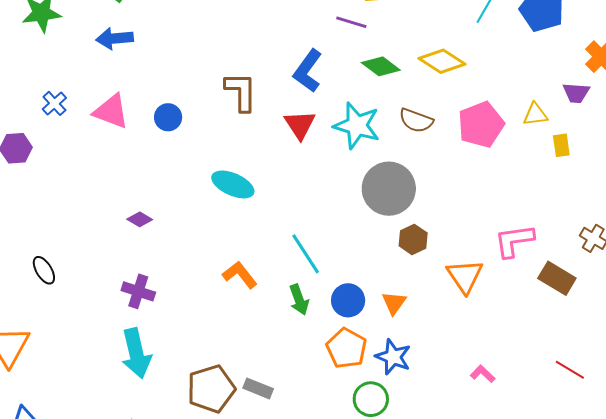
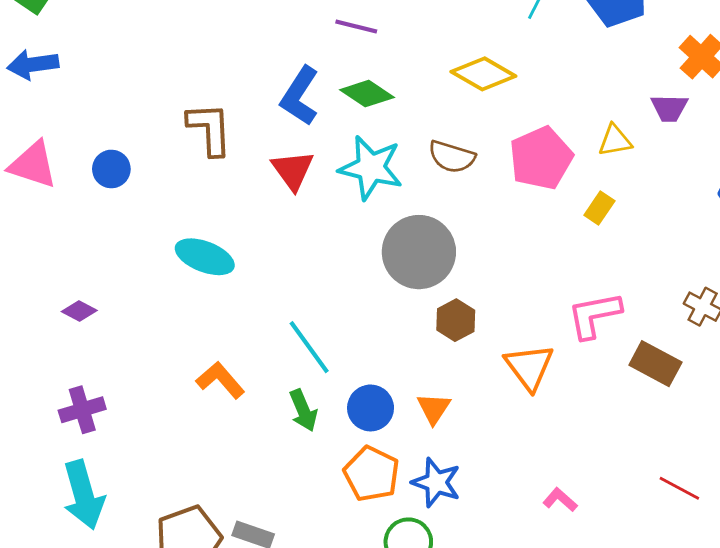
green diamond: (381, 66) -> (367, 94), moved
yellow rectangle: (561, 145) -> (599, 208), moved, turned 45
purple cross: (138, 291) -> (82, 410), turned -32

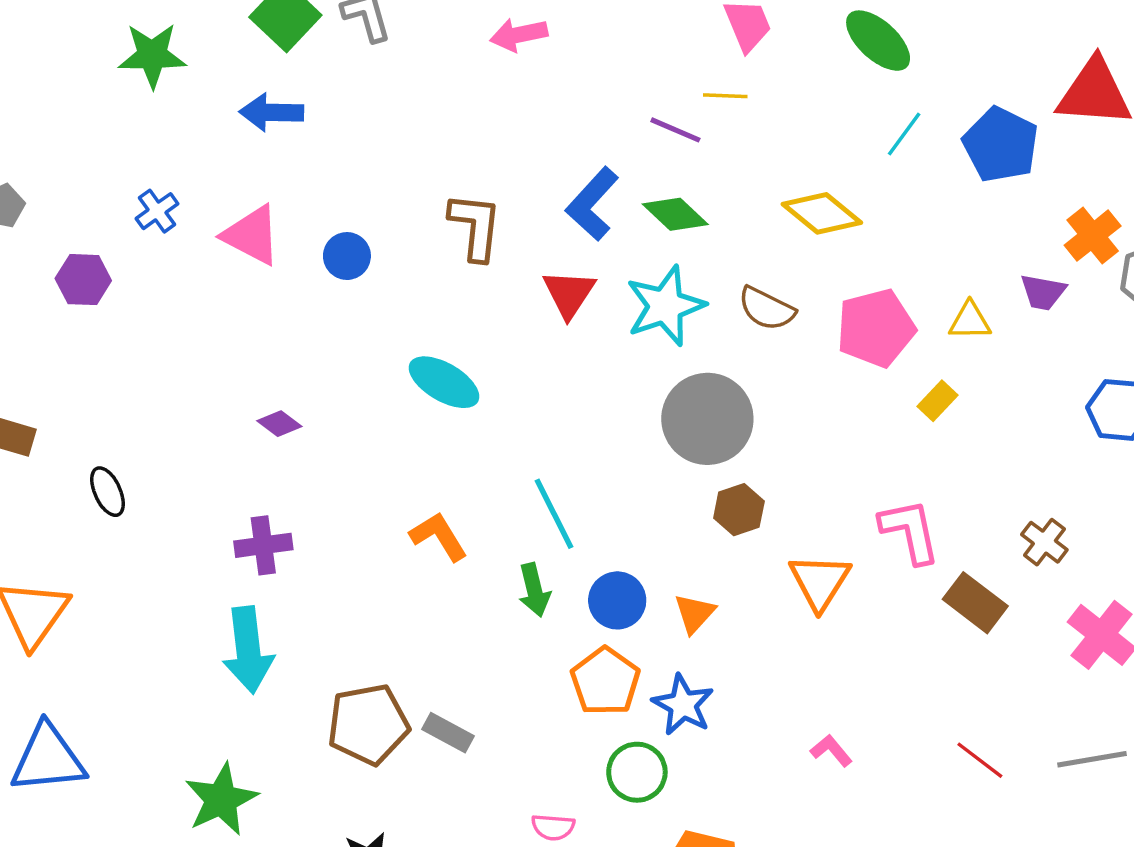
cyan star: (371, 168) -> (665, 306), turned 30
pink L-shape: (594, 315) -> (910, 531), turned 80

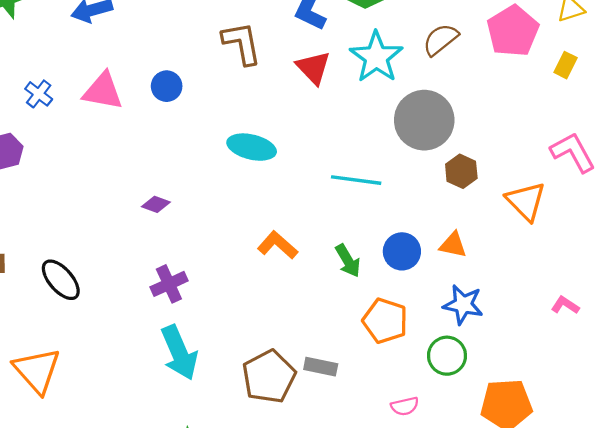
brown semicircle: (767, 309) -> (441, 40), turned 132
black ellipse: (107, 492) -> (61, 280), size x1.4
cyan line: (554, 514) -> (356, 180), moved, turned -39
orange triangle: (695, 613) -> (453, 245), turned -44
orange pentagon: (605, 681) -> (385, 321), moved

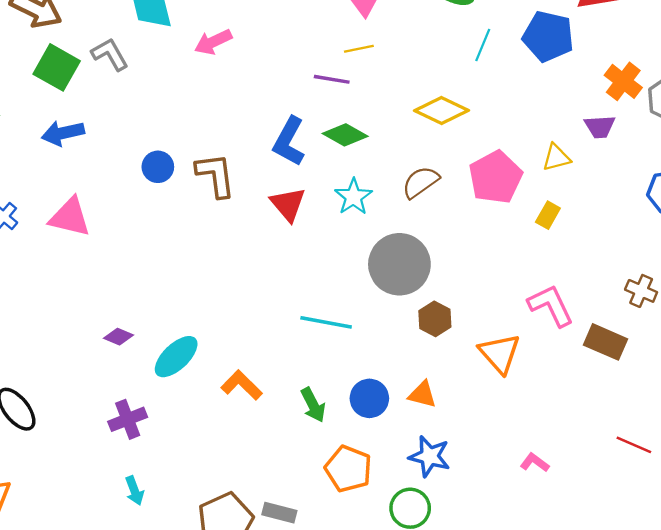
cyan star: (376, 57) -> (353, 197), size x0.7
blue circle: (167, 86) -> (158, 167), moved
cyan ellipse: (252, 147) -> (176, 357), moved, turned -60
cyan arrow: (179, 353) -> (134, 491), size x0.5

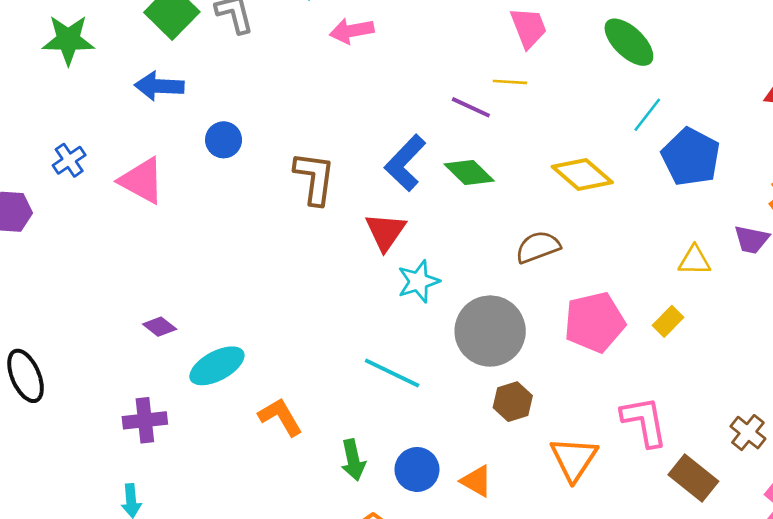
blue pentagon: (548, 36) -> (691, 157), moved
blue circle: (158, 167) -> (224, 140), moved
pink pentagon: (496, 177) -> (594, 322), moved
cyan star: (353, 197) -> (418, 281), moved

